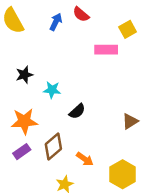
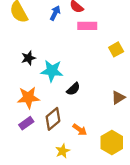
yellow square: (128, 29) -> (116, 49), moved
pink rectangle: (106, 50) -> (87, 26), moved
cyan star: (52, 90) -> (52, 71), size x1.5

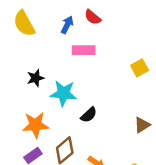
pink rectangle: (87, 26) -> (84, 50), moved

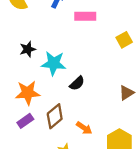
pink rectangle: (84, 50) -> (85, 16), moved

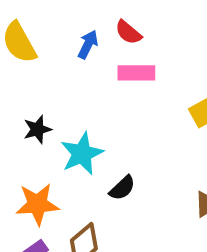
cyan star: (54, 63) -> (82, 154), turned -30

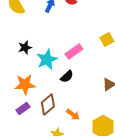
pink rectangle: (136, 73) -> (74, 52), moved, turned -36

